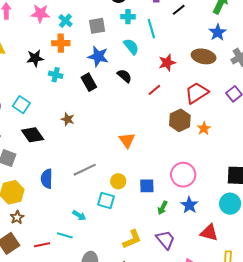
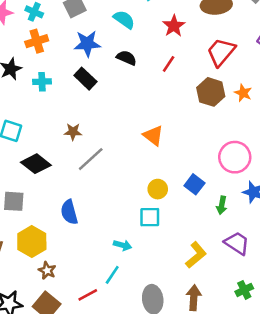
gray line: (85, 170) -> (91, 159), moved
blue square: (147, 186) -> (194, 184), turned -35
cyan line: (65, 235) -> (112, 275), turned -56

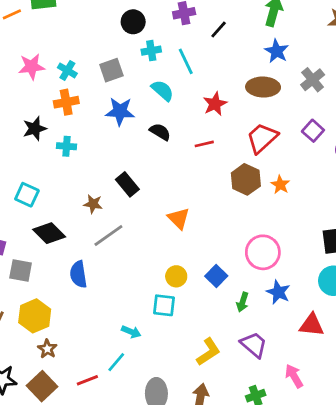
red line: (169, 64) -> (204, 144), turned 36
black rectangle: (85, 79) -> (127, 184), moved
blue semicircle: (69, 212) -> (78, 274), moved

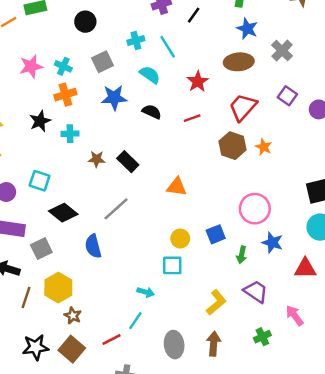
black circle: (133, 22) -> (85, 22), moved
brown star: (93, 204) -> (97, 159), moved
orange triangle: (179, 218) -> (177, 187), turned -30
gray square: (21, 271) -> (41, 249), turned -30
blue square: (216, 276) -> (216, 234), turned 30

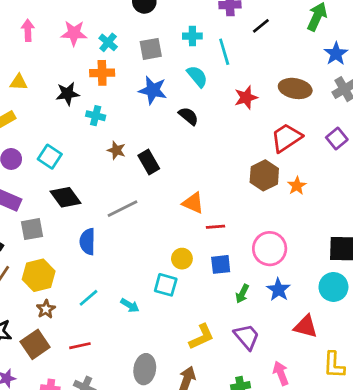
blue star: (247, 29) -> (336, 54), moved
red line: (192, 118) -> (215, 227), moved
cyan line: (135, 321) -> (89, 298), moved

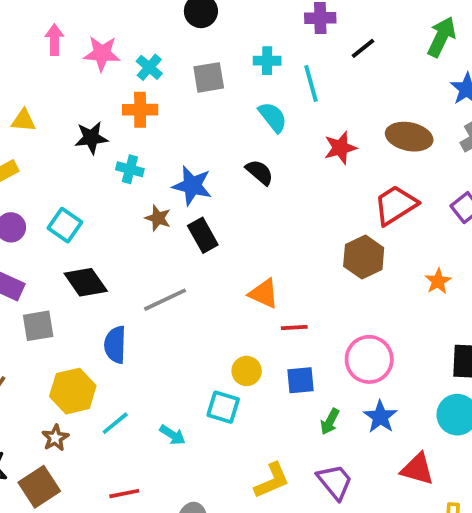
pink arrow: (28, 30) -> (54, 40), moved
blue star: (153, 90) -> (192, 186), moved
orange star: (297, 186) -> (438, 281), moved
yellow hexagon: (39, 275) -> (73, 391), moved
red line: (80, 346) -> (124, 494), moved

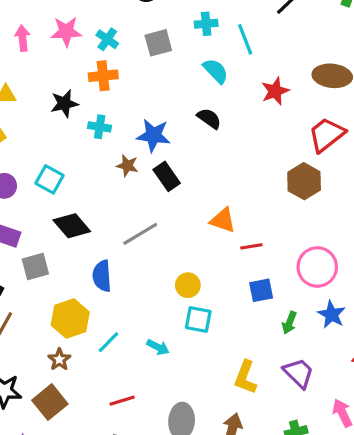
pink arrow: (54, 40) -> (23, 38), moved
yellow circle: (247, 371) -> (188, 285), moved
yellow L-shape: (272, 481) -> (245, 377), turned 140

